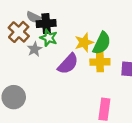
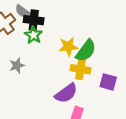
gray star: (35, 49) -> (17, 66), moved
purple semicircle: (68, 64) -> (66, 93), moved

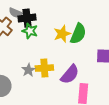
gray star: (17, 66) -> (28, 70), moved
yellow cross: (81, 69) -> (44, 68), moved

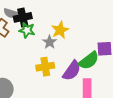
green semicircle: (78, 34) -> (89, 61), moved, turned 35
gray star: (28, 70) -> (50, 42), moved

